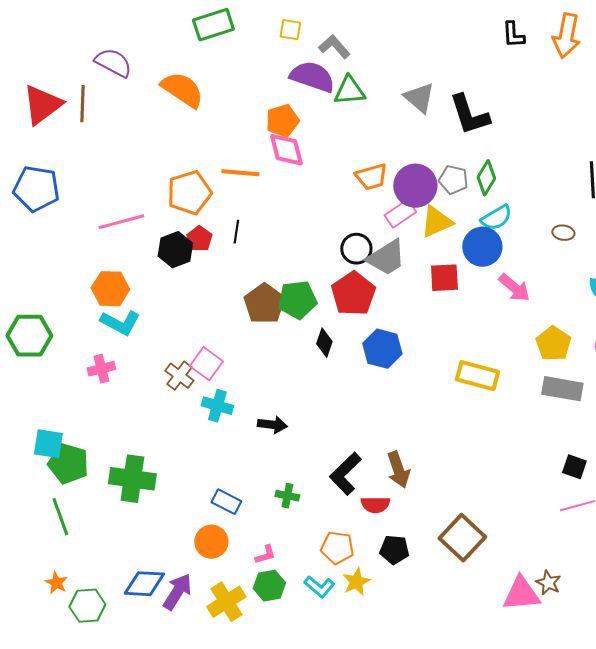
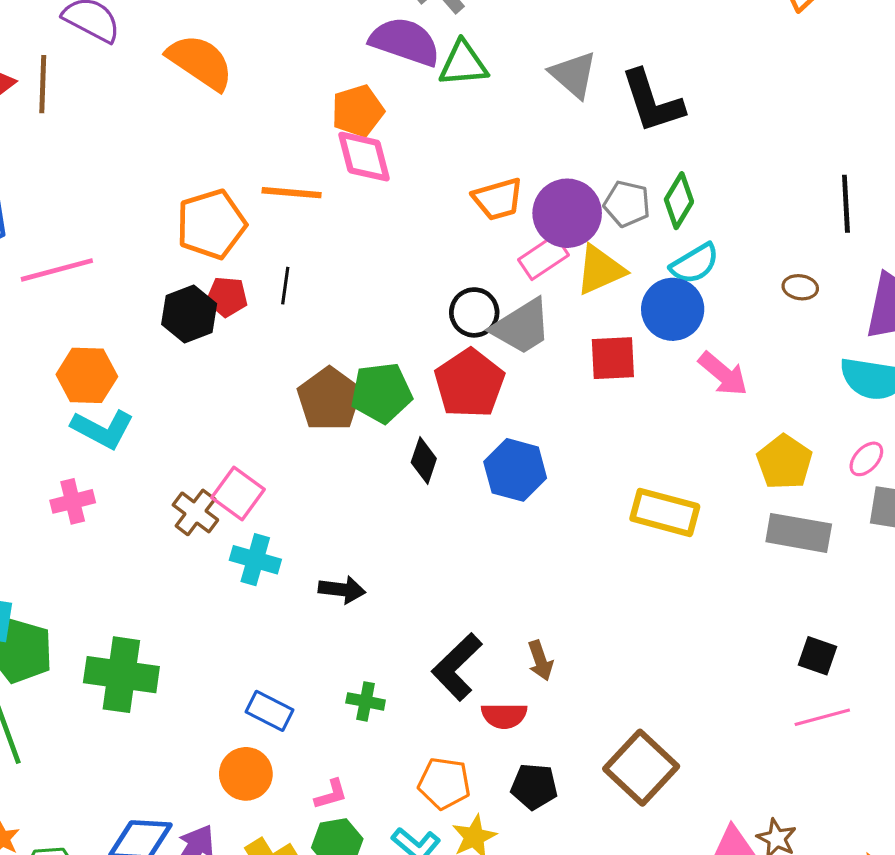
pink line: (121, 222) -> (57, 270), moved
red pentagon: (199, 239) -> (227, 297), turned -30
brown arrow: (398, 470) -> (540, 660), size x0.7

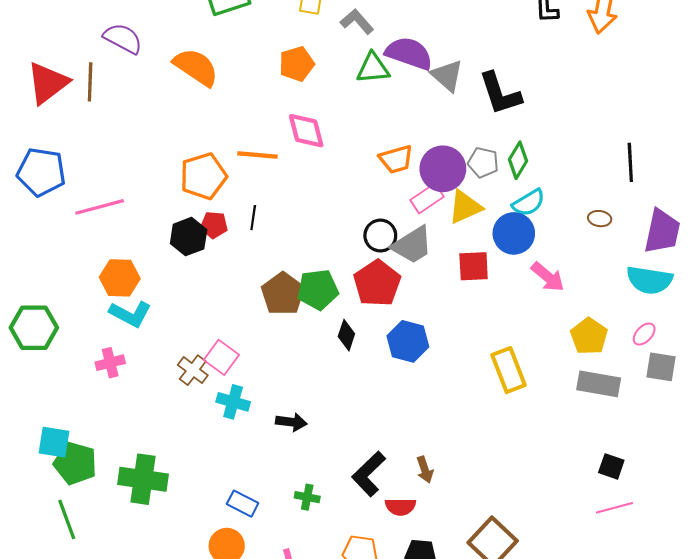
purple semicircle: (405, 42) -> (409, 53), moved
orange pentagon: (358, 111) -> (297, 64), moved
yellow rectangle: (665, 512) -> (509, 370), turned 54

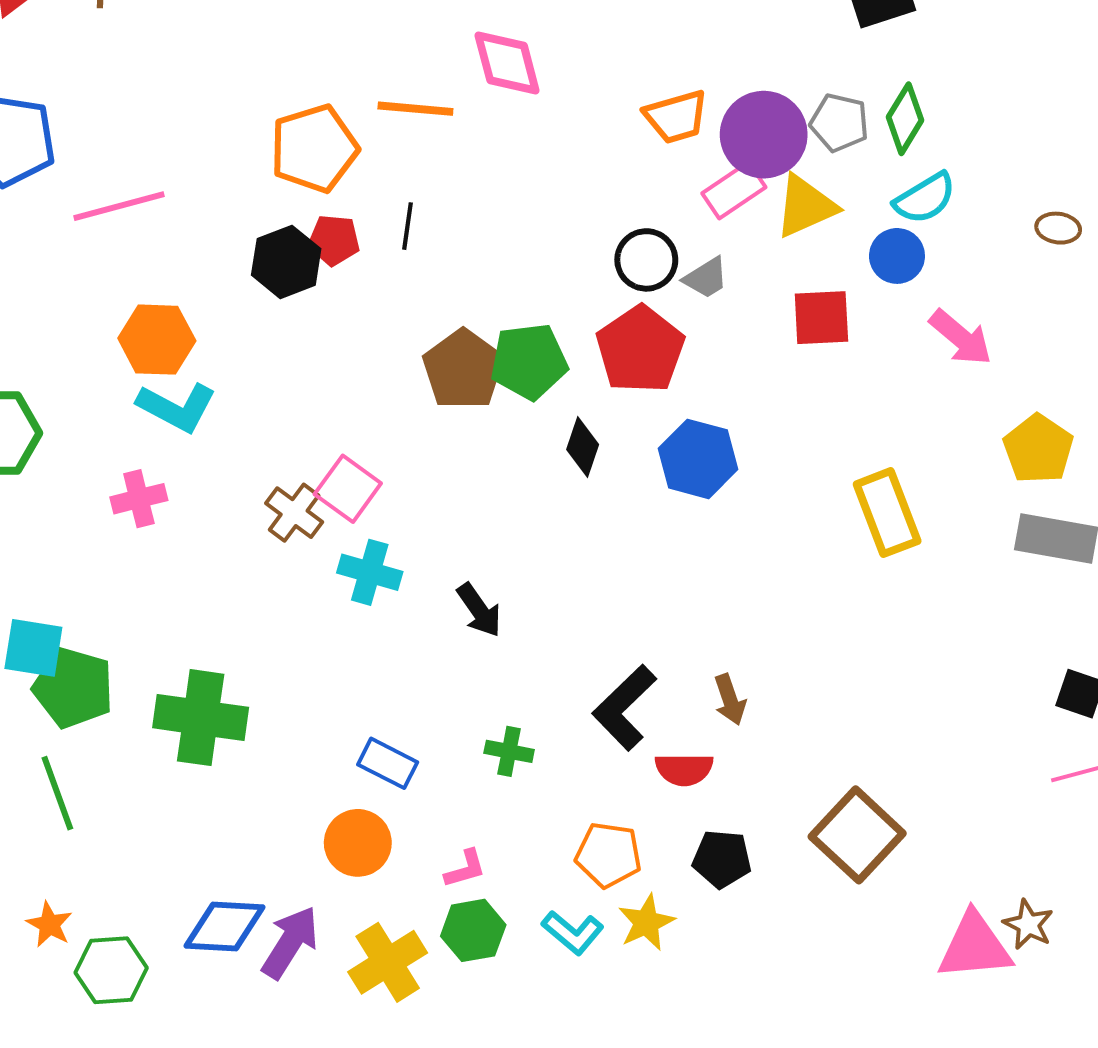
blue circle: (514, 233) -> (897, 256), size x0.7
gray trapezoid: (412, 245) -> (706, 278), size x0.6
black arrow: (291, 422) -> (479, 610), turned 48

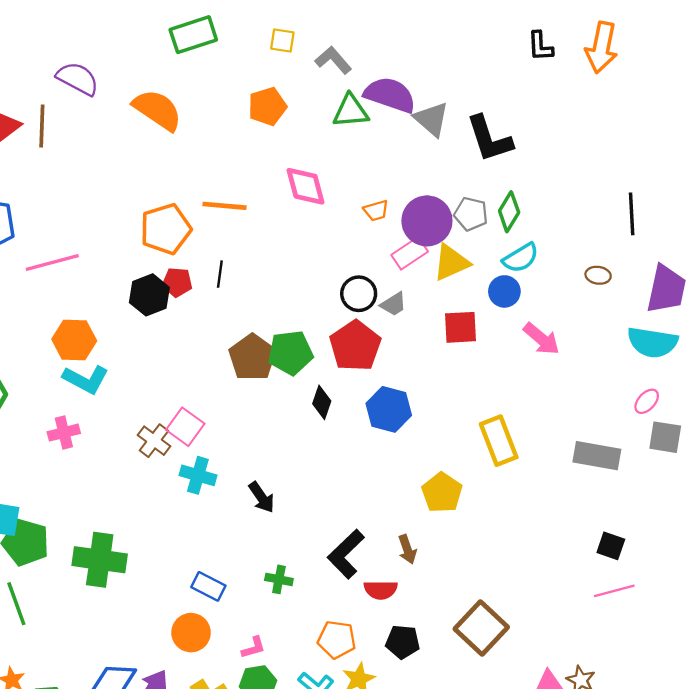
pink diamond: (507, 63) -> (306, 186), moved
orange trapezoid: (676, 117) -> (376, 210), size x0.7
yellow pentagon: (1038, 449) -> (442, 493), moved

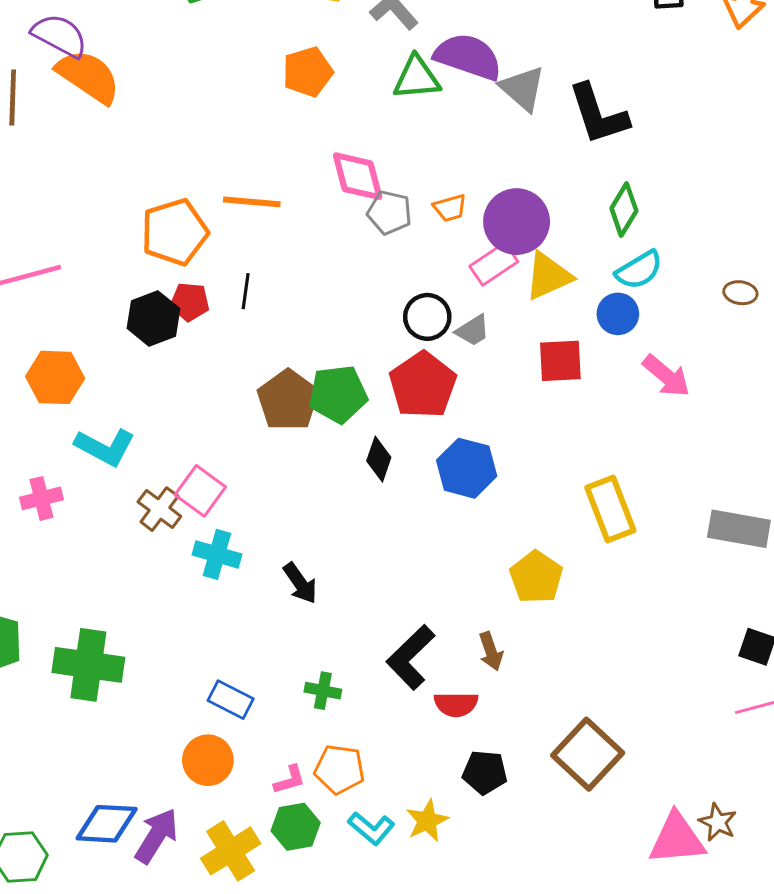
orange semicircle: (157, 110) -> (88, 76), moved
gray pentagon: (471, 214) -> (389, 213), moved
cyan L-shape: (86, 379) -> (105, 447), moved
orange pentagon: (337, 640) -> (340, 769), moved

